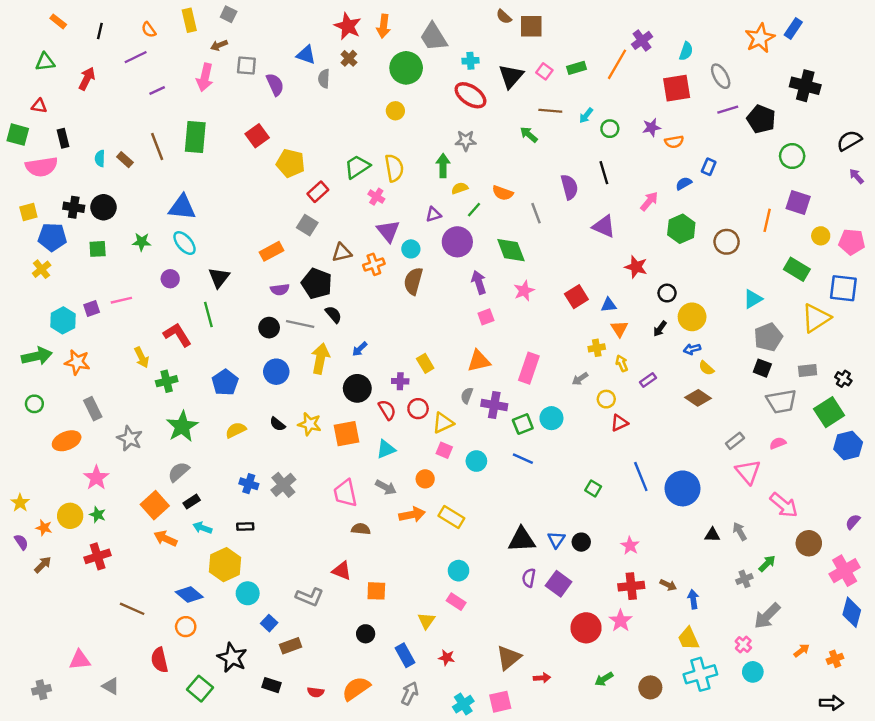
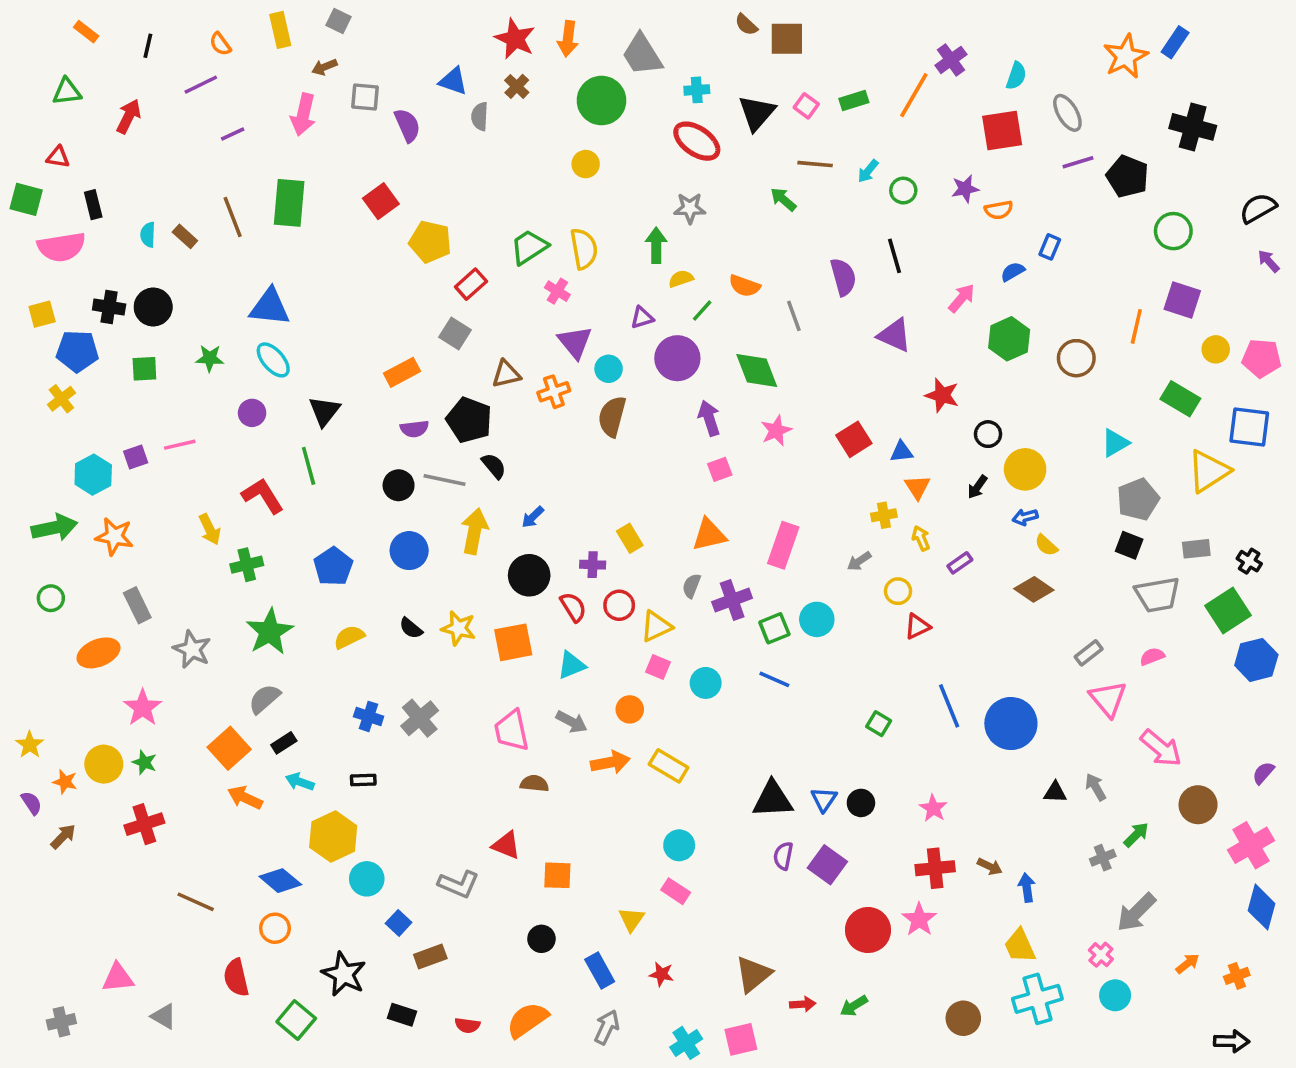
purple cross: (494, 405) -> (732, 600), turned -30
green arrow: (604, 679) -> (854, 1006), moved

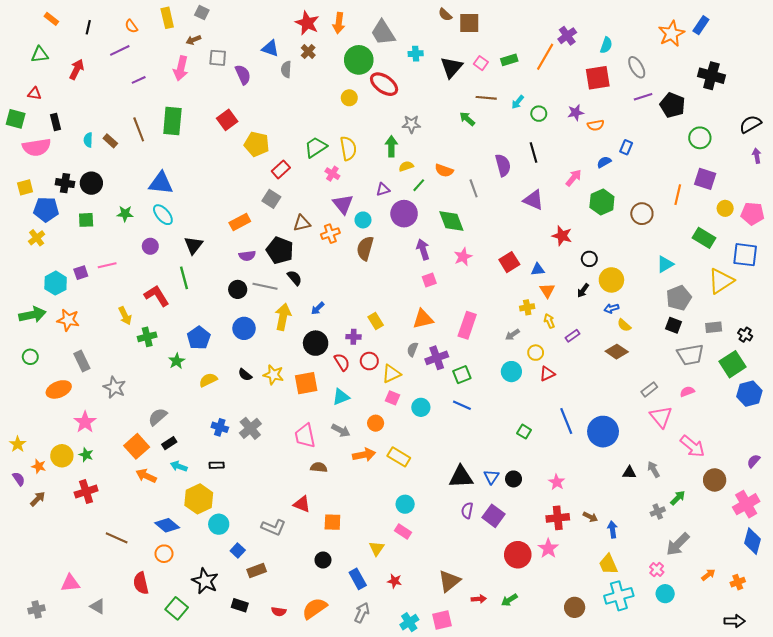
red ellipse: (697, 141) -> (384, 84), moved
purple arrow: (1269, 261) -> (757, 156), turned 32
cyan circle: (817, 619) -> (511, 372), moved
green star: (270, 632) -> (177, 361), moved, size x0.6

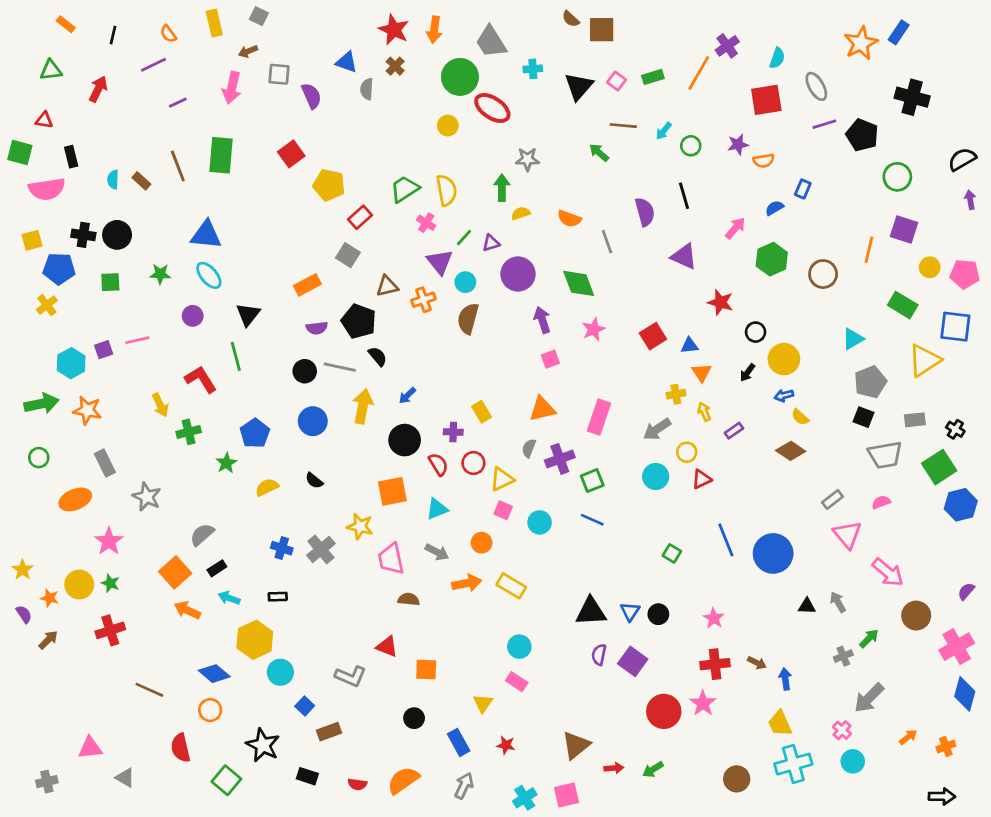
green line: (419, 185) -> (464, 238), moved
gray arrow: (512, 335) -> (657, 429), size x1.5
yellow star: (273, 375) -> (360, 526), moved

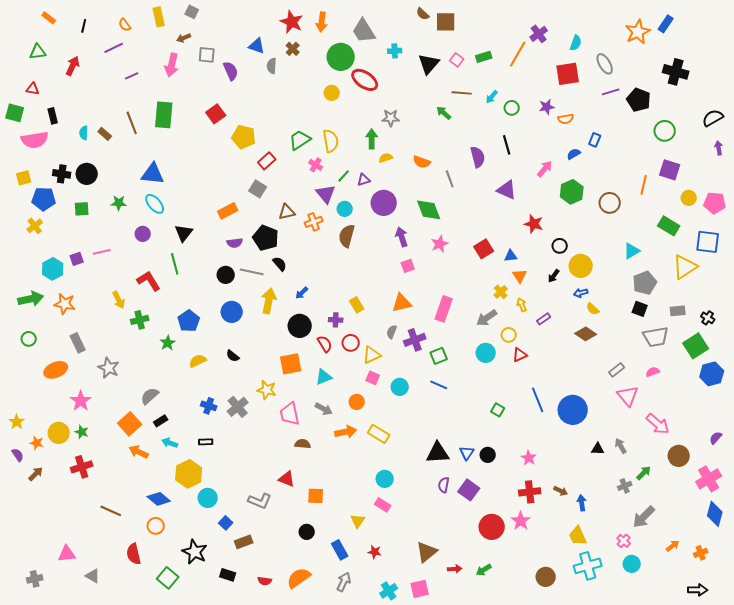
yellow cross: (676, 394) -> (501, 292), turned -32

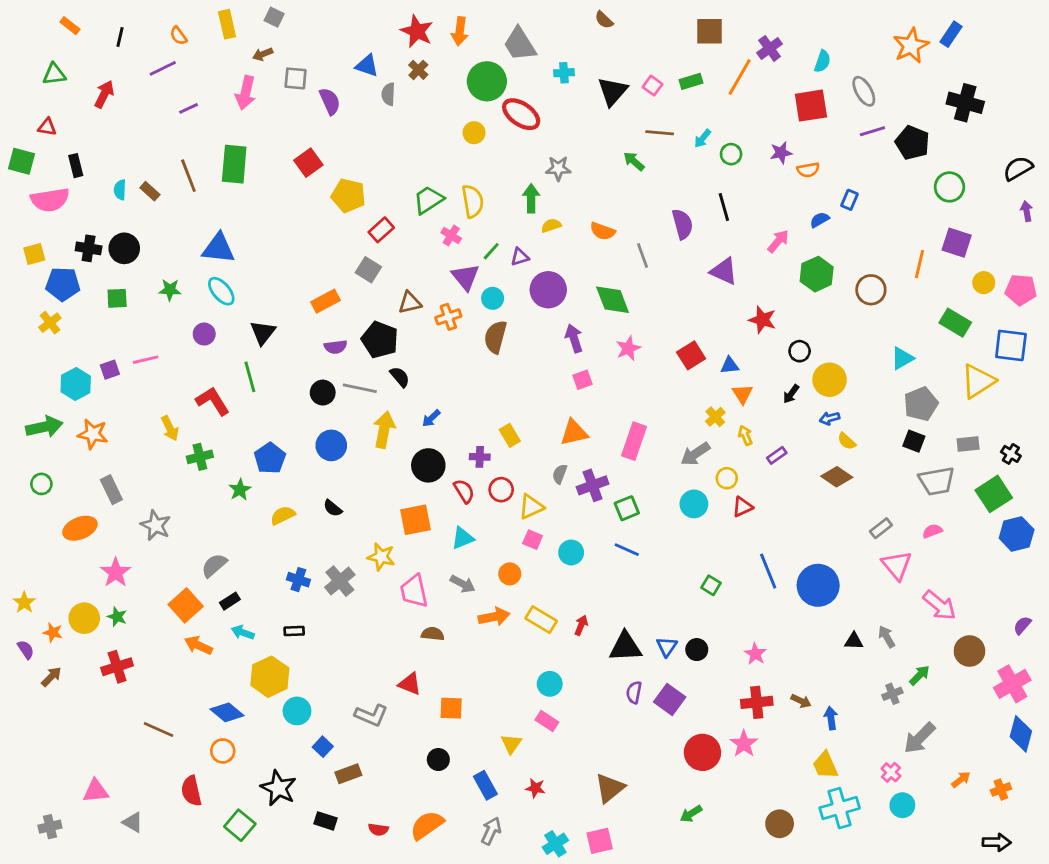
brown square: (446, 22) -> (710, 31), moved
red arrow: (455, 569) -> (581, 625), moved, turned -64

